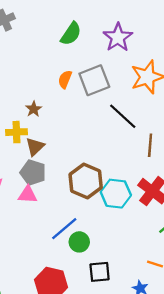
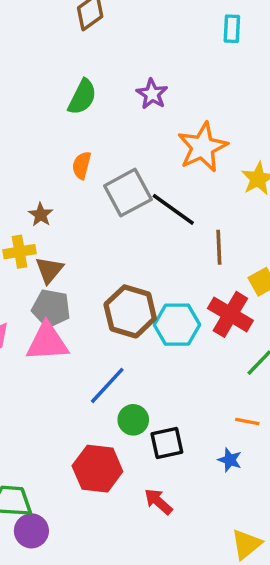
purple star: (118, 37) -> (152, 94), size x0.7
gray square: (94, 80) -> (128, 193), moved
pink triangle: (28, 195) -> (47, 342), size x1.5
green circle: (79, 242) -> (133, 420), moved

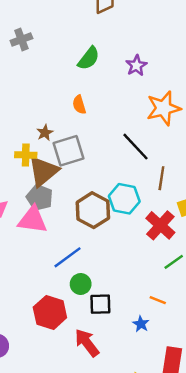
orange semicircle: (82, 165) -> (79, 105), turned -42
gray square: (128, 193) -> (68, 151), moved
brown triangle: (49, 270) -> (43, 171), size x1.6
cyan hexagon: (177, 325) -> (124, 199), moved
red arrow: (158, 502) -> (87, 343), size x1.4

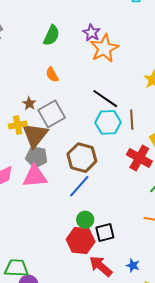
orange star: (164, 108) -> (104, 48), moved
cyan hexagon: (124, 199) -> (108, 122), moved
blue line: (68, 257) -> (79, 186), moved
red hexagon: (50, 312) -> (81, 240), moved
blue star: (141, 324) -> (133, 265), moved

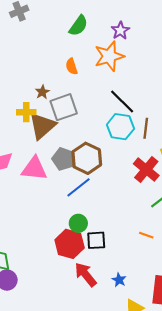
orange star: (104, 48) -> (109, 56), moved
gray pentagon: (37, 157) -> (63, 159), moved

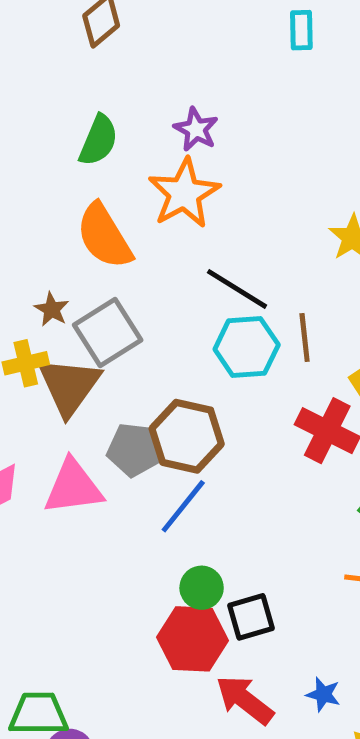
orange semicircle: (72, 66) -> (104, 236), size x1.8

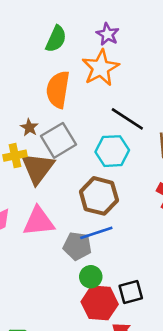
orange semicircle: (104, 236) -> (58, 90), turned 39
cyan hexagon: (247, 347) -> (112, 151), moved
gray pentagon: (134, 450) -> (77, 246), moved
blue line: (183, 506) -> (96, 233), turned 32
green circle: (202, 588) -> (91, 277), moved

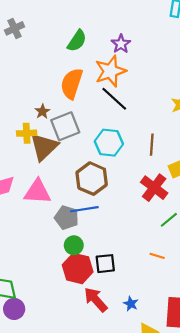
black line: (127, 119) -> (114, 99), moved

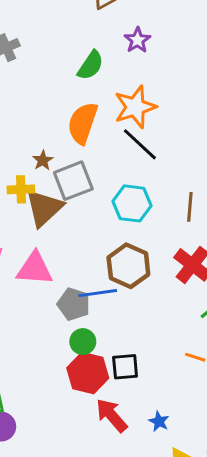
purple star: (121, 44) -> (137, 40), moved
brown hexagon: (92, 179) -> (128, 266), moved

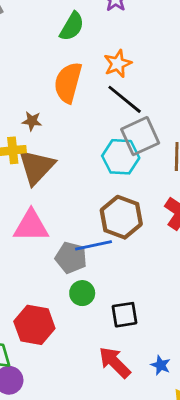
orange star: (135, 107) -> (118, 64), size x0.7
brown star: (43, 160) -> (32, 121), turned -30
gray square: (73, 181) -> (140, 136), moved
red hexagon: (88, 373) -> (34, 325), moved

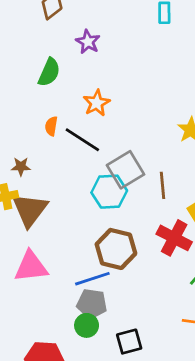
orange semicircle: (68, 83) -> (51, 126), size x0.5
black line: (125, 99) -> (82, 140), moved
gray pentagon: (71, 258) -> (92, 304), moved

